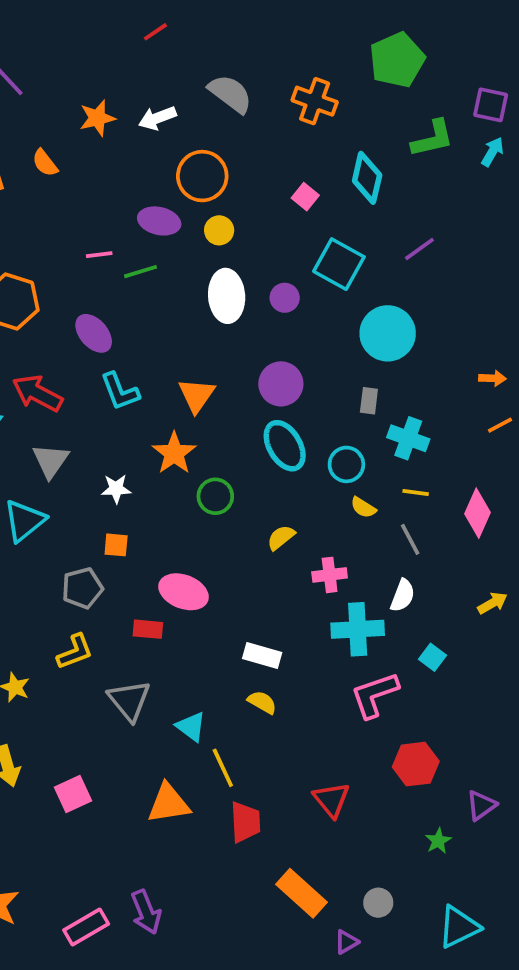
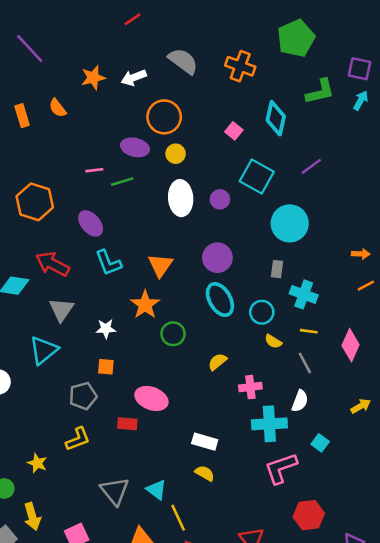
gray triangle: (129, 700) -> (115, 491), moved

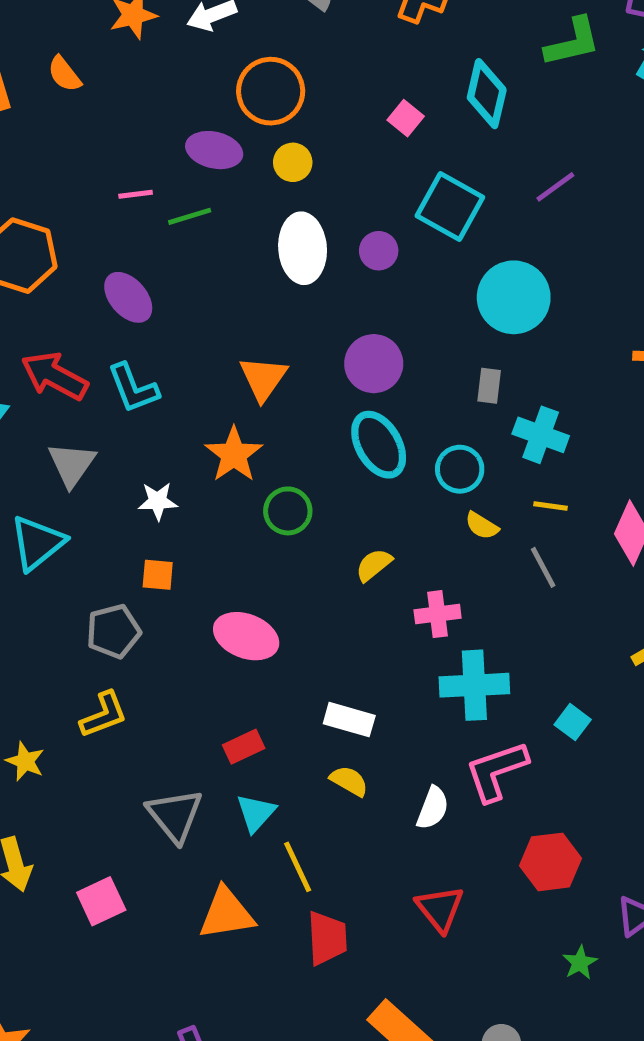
cyan L-shape: (108, 263) -> (133, 388), moved
white semicircle: (300, 401) -> (433, 808), moved
red rectangle: (127, 424) -> (244, 747), moved, turned -30
cyan triangle: (157, 490) -> (256, 813), turned 35

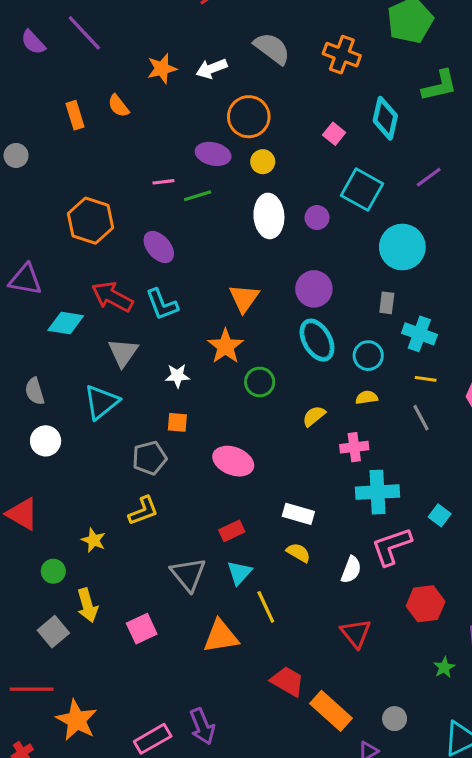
yellow semicircle: (482, 526) -> (367, 397), moved, turned 140
red trapezoid: (327, 938) -> (288, 681), moved, turned -57

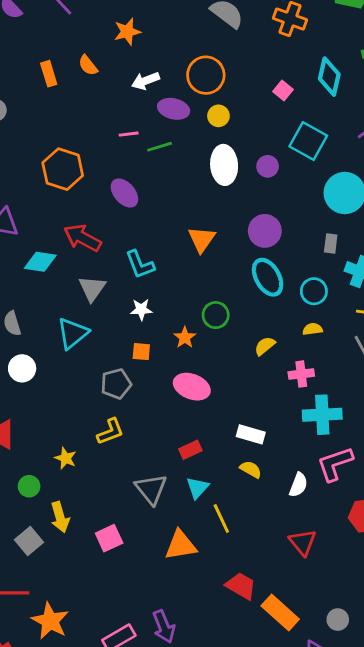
white arrow: (212, 69) -> (146, 81), moved
cyan L-shape: (162, 304) -> (140, 265), moved
orange star: (225, 346) -> (185, 338), moved, size x0.7

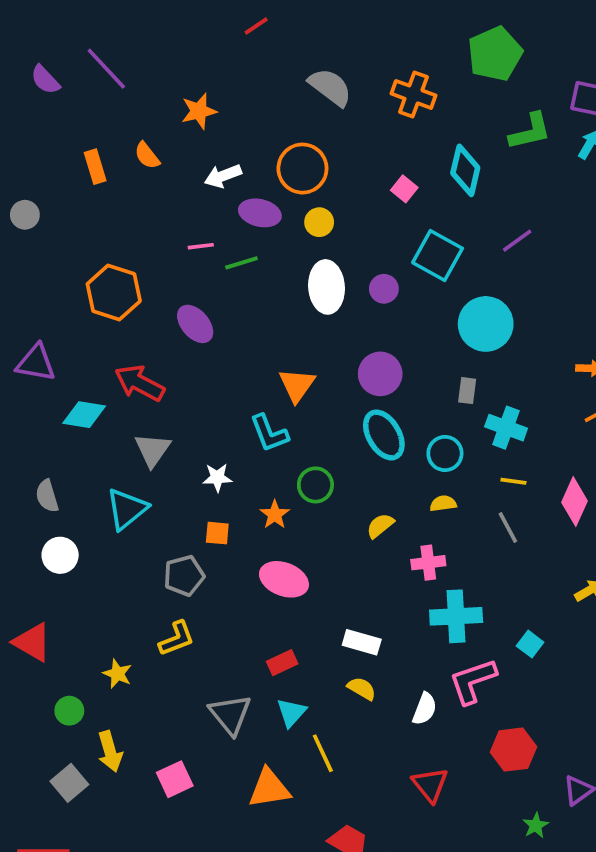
cyan L-shape: (140, 265) -> (269, 433), moved

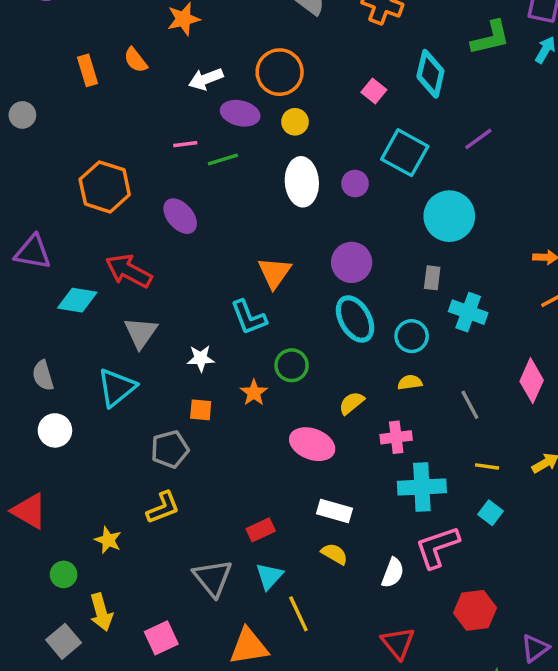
yellow line: (513, 481) -> (487, 466), moved
pink ellipse: (284, 579) -> (312, 444), moved

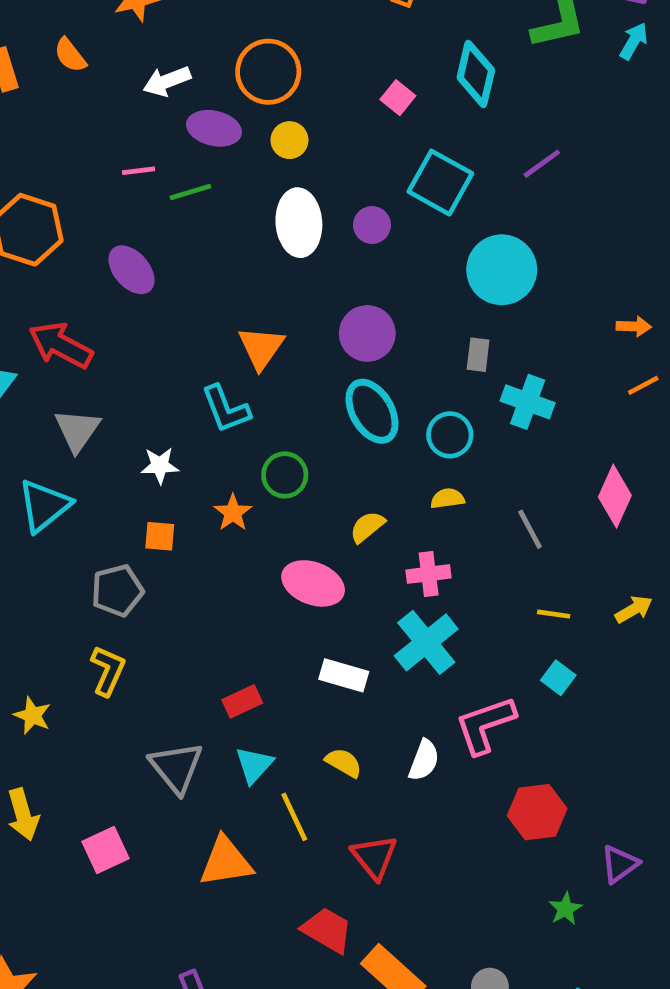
cyan cross: (422, 487) -> (426, 642), moved, turned -36
yellow L-shape: (163, 508) -> (108, 671), turned -45
yellow semicircle: (334, 554) -> (344, 763), moved
red triangle: (398, 643) -> (374, 857), moved

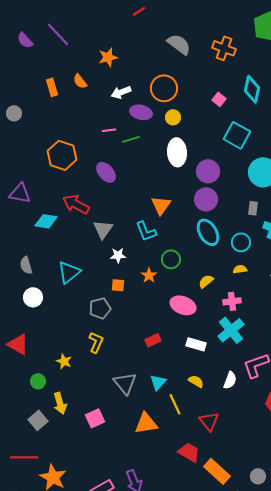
purple circle: (372, 225) -> (208, 171), moved, size x1.5
gray triangle: (77, 430) -> (103, 229), moved
red rectangle: (242, 701) -> (153, 340), moved

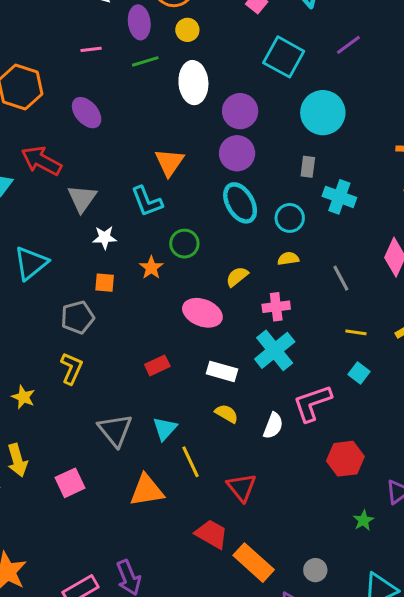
purple ellipse: (141, 112) -> (139, 22), turned 70
green line: (131, 139) -> (145, 61), moved
yellow semicircle: (196, 381) -> (227, 414), moved

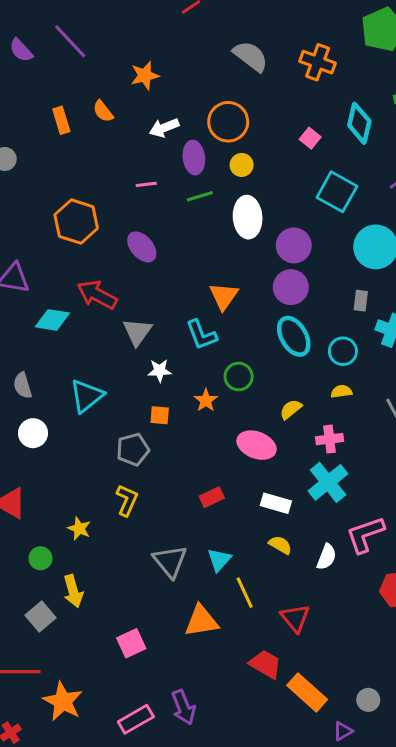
pink square: (70, 483) -> (131, 643), moved

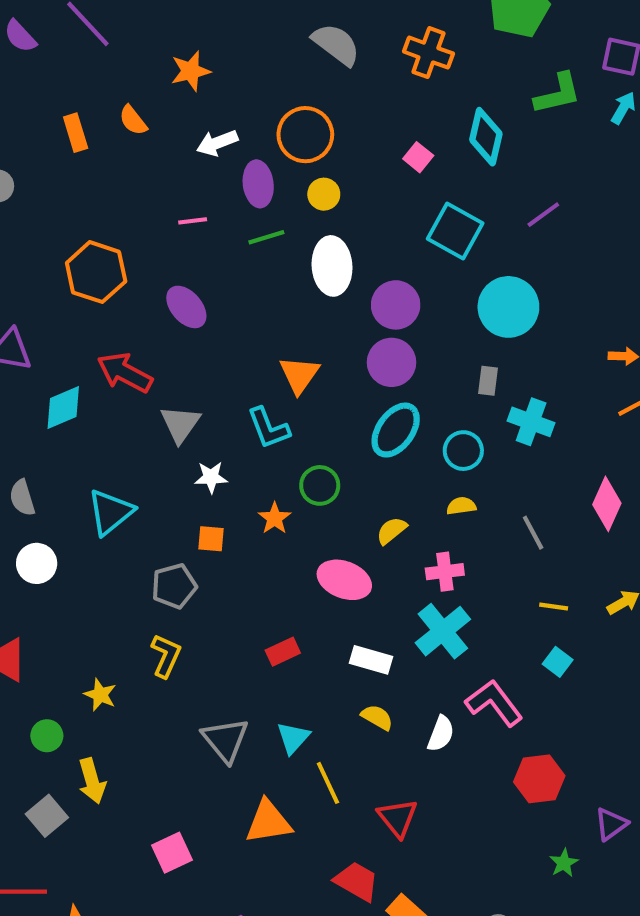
cyan diamond: (52, 320) -> (63, 407), turned -32
cyan ellipse: (294, 336) -> (396, 430), turned 66
pink L-shape: (365, 534) -> (494, 703), turned 72

